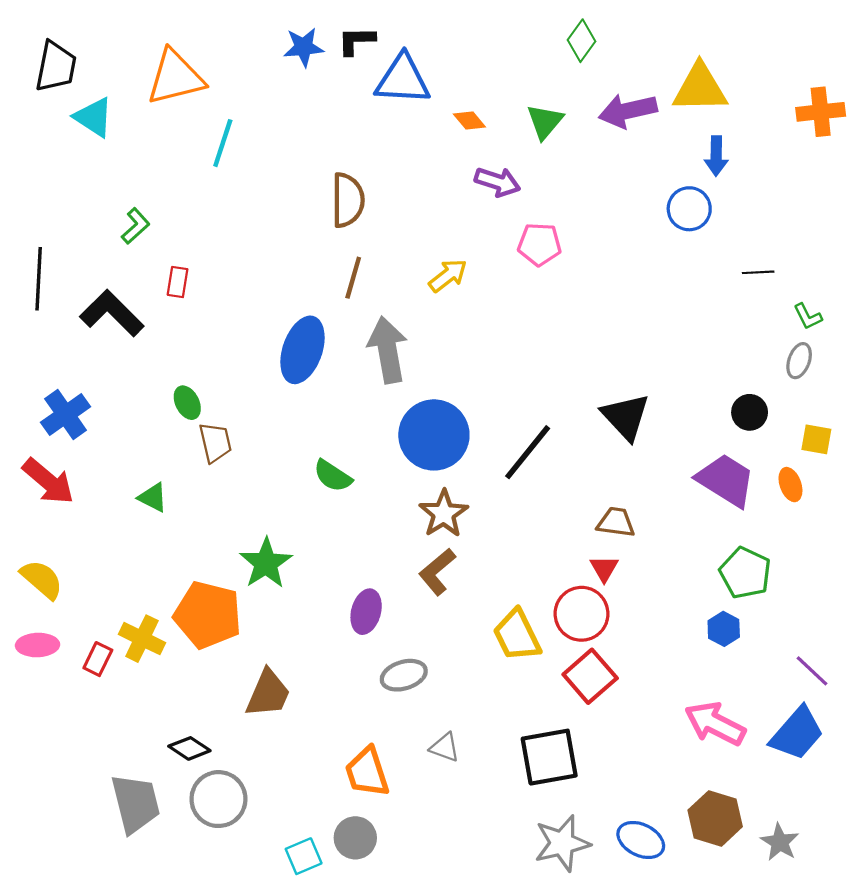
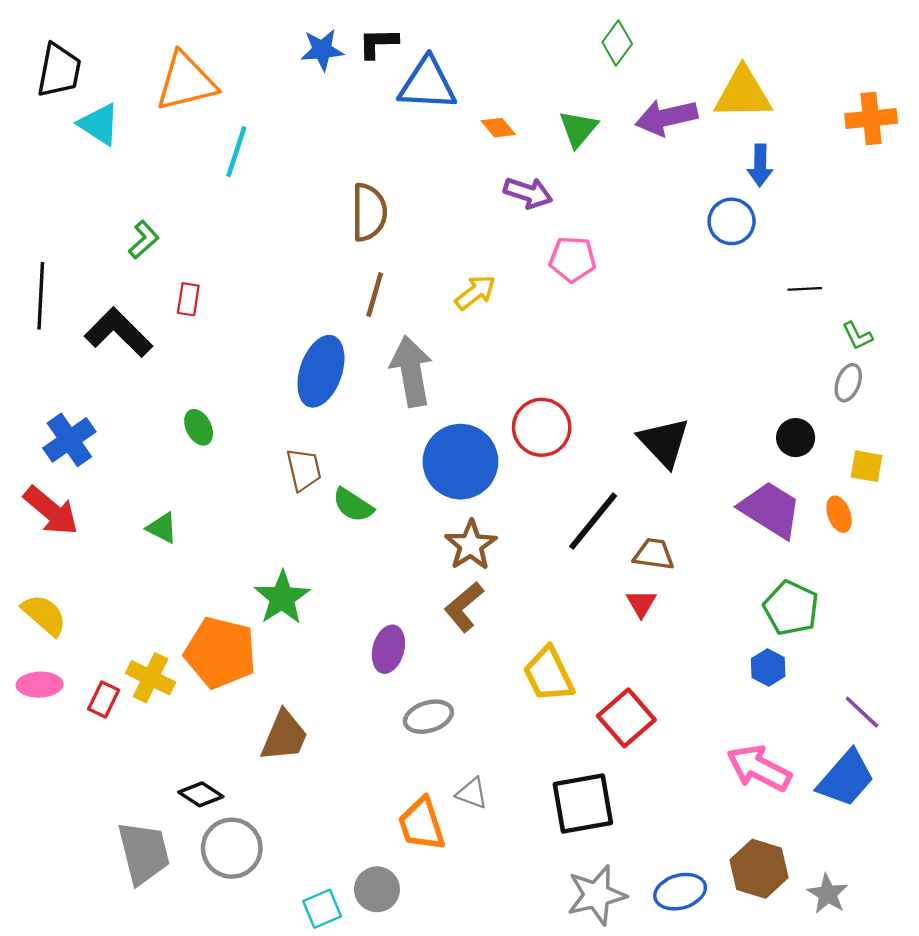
brown trapezoid: (215, 443) -> (304, 470), moved
black line: (528, 452) -> (593, 521), moved
red circle: (582, 614) -> (542, 427), moved
orange trapezoid: (367, 772) -> (422, 824), moved
blue ellipse: (641, 840) -> (680, 892), turned -42

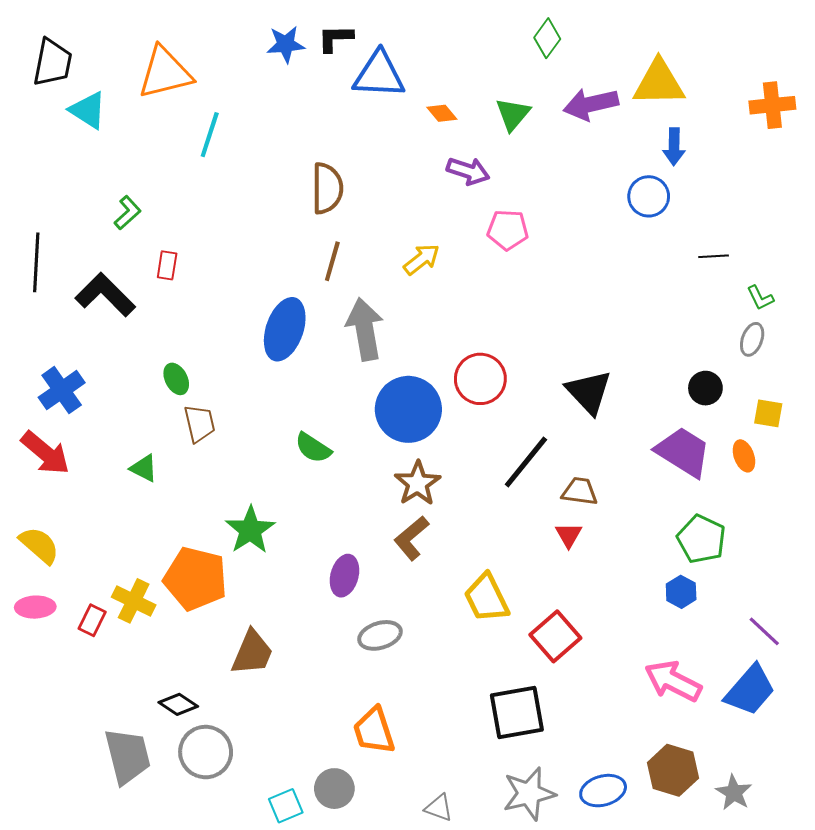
brown trapezoid: (304, 470) -> (200, 424), moved
gray triangle: (472, 793) -> (439, 808), moved

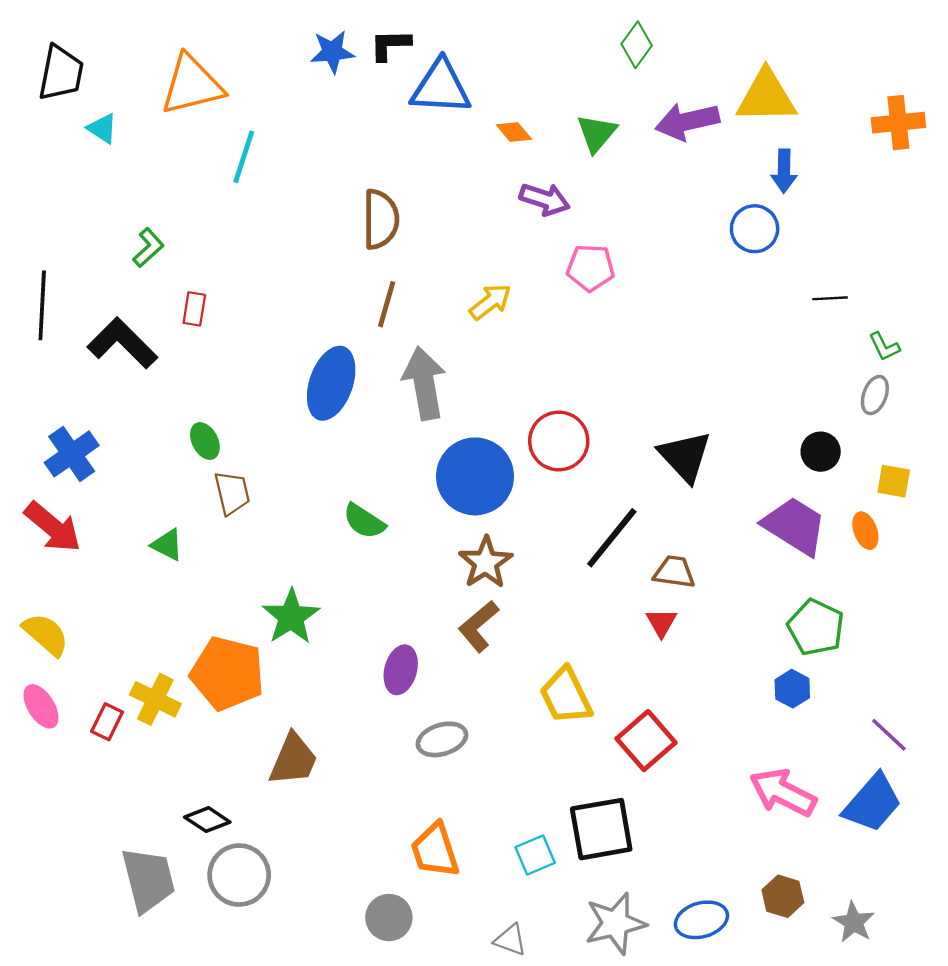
cyan triangle: (88, 110) -> (102, 128), size x0.7
pink ellipse: (35, 607) -> (41, 706), turned 60
brown hexagon: (673, 770) -> (783, 896), size x0.7
cyan square: (286, 806) -> (535, 855), moved

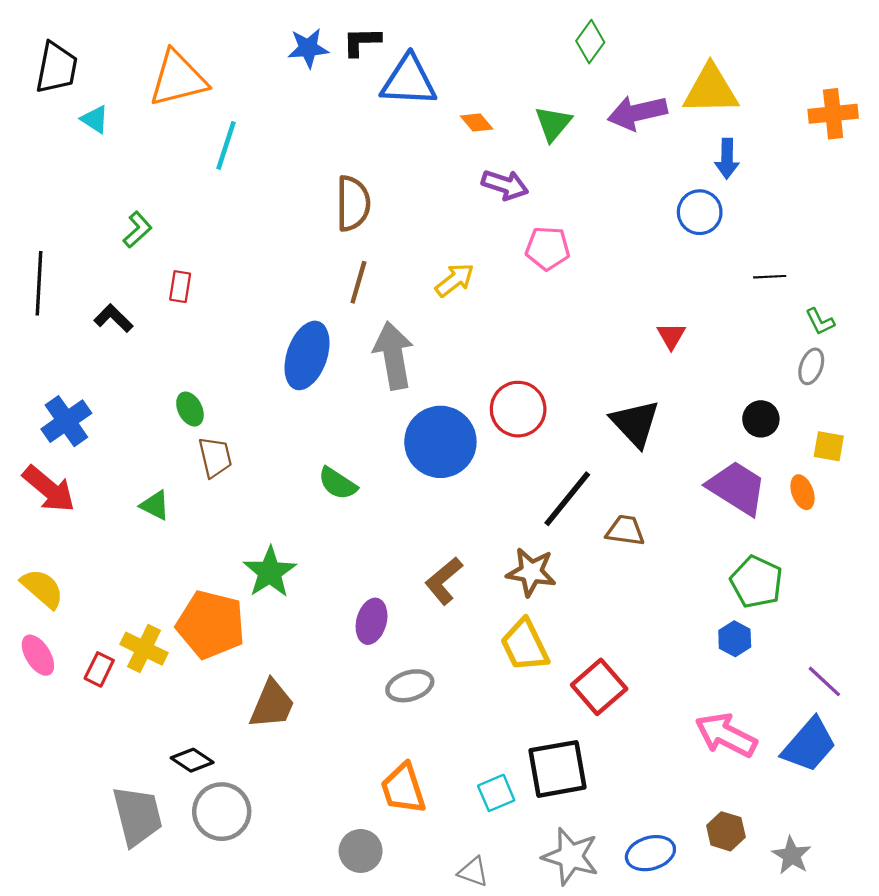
black L-shape: (122, 343) -> (113, 318), size x0.6
brown star: (486, 562) -> (531, 572), moved, turned -30
red triangle: (661, 623) -> (671, 336), moved
gray star: (615, 923) -> (571, 856), turned 30

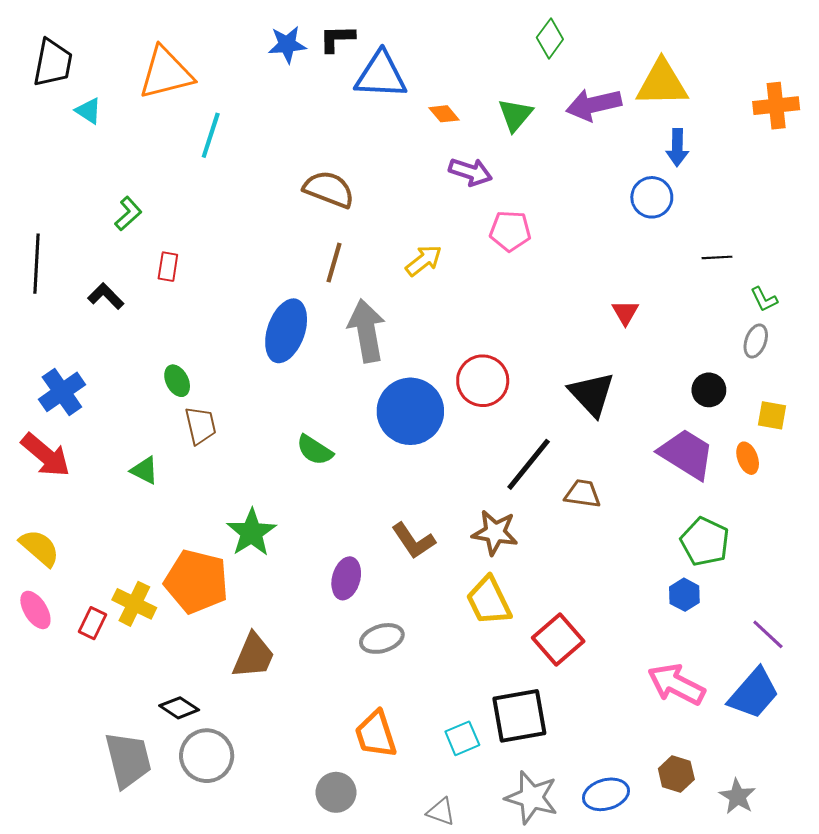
brown semicircle: (353, 203) -> (329, 189), turned -69
brown L-shape: (444, 581) -> (413, 541), turned -84

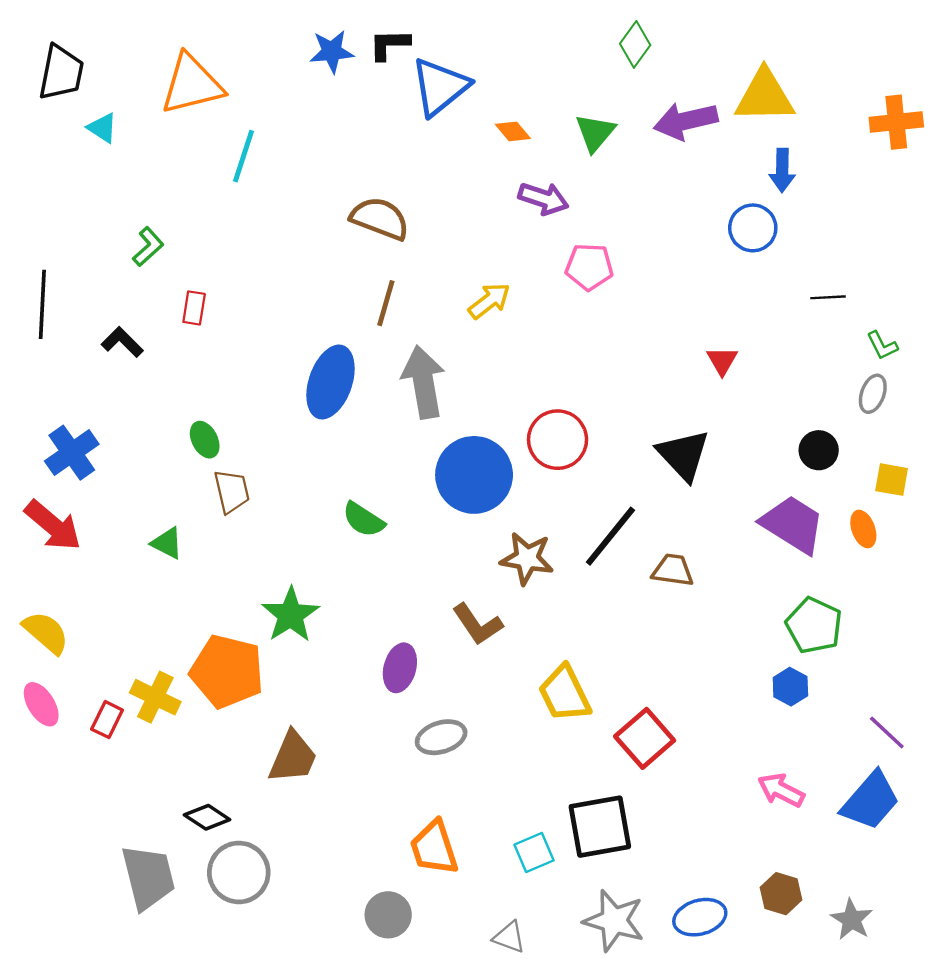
blue triangle: (381, 75) -> (440, 87), turned -42
brown star: (495, 533) -> (527, 558), moved
pink arrow: (676, 684) -> (781, 790), size x0.7

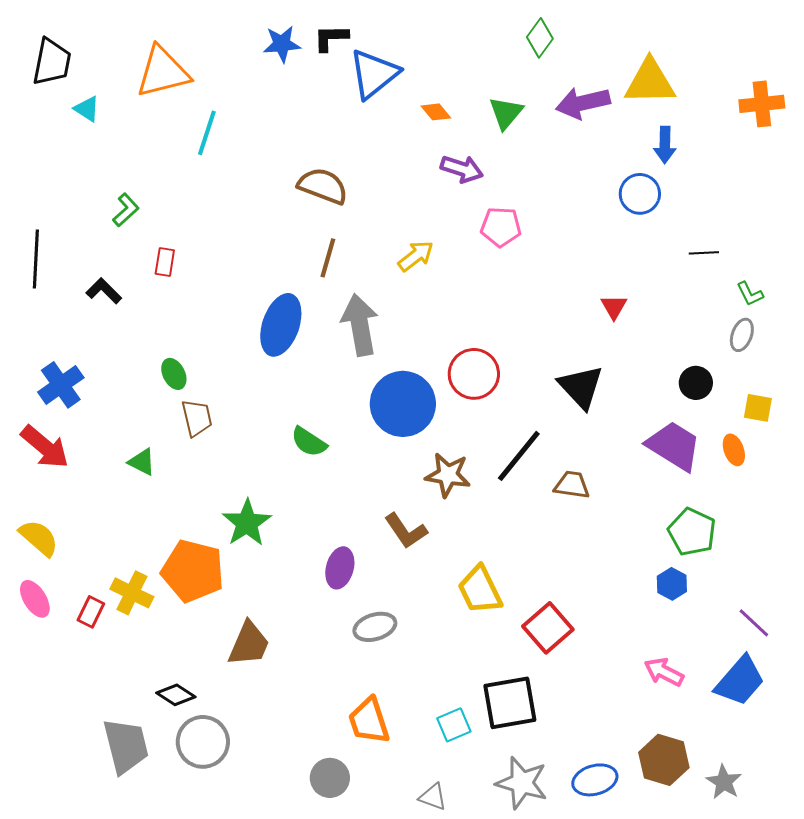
brown hexagon: (781, 894) -> (664, 760), size x1.4

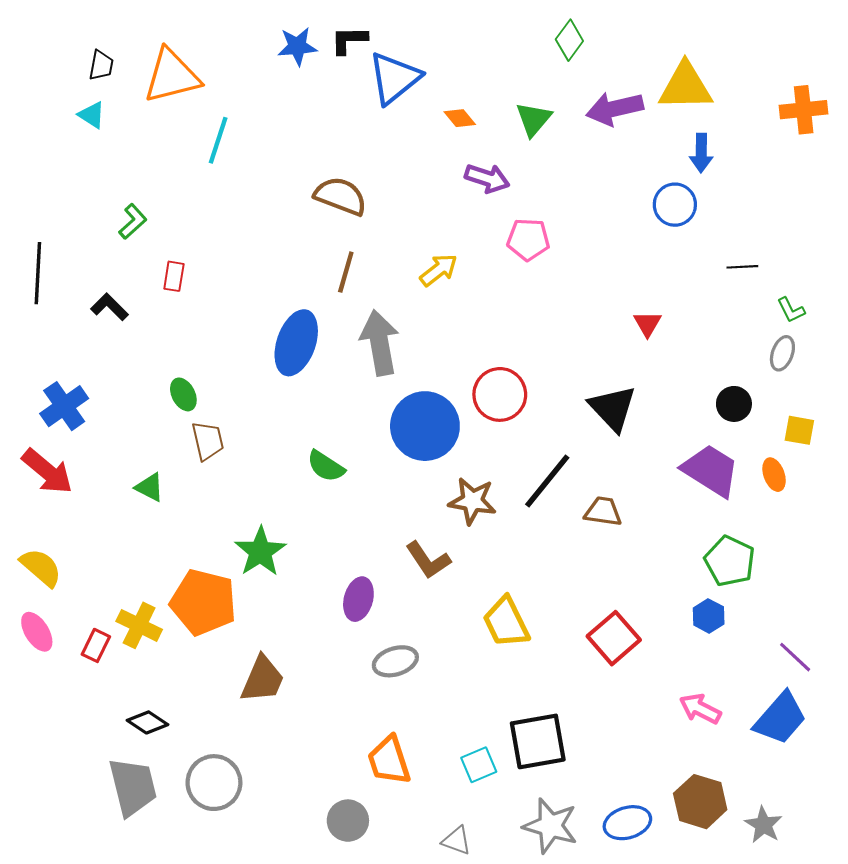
black trapezoid: (52, 62) -> (101, 65), moved, size x0.6
red square: (548, 628) -> (614, 638), moved
black diamond: (176, 695) -> (148, 722), moved

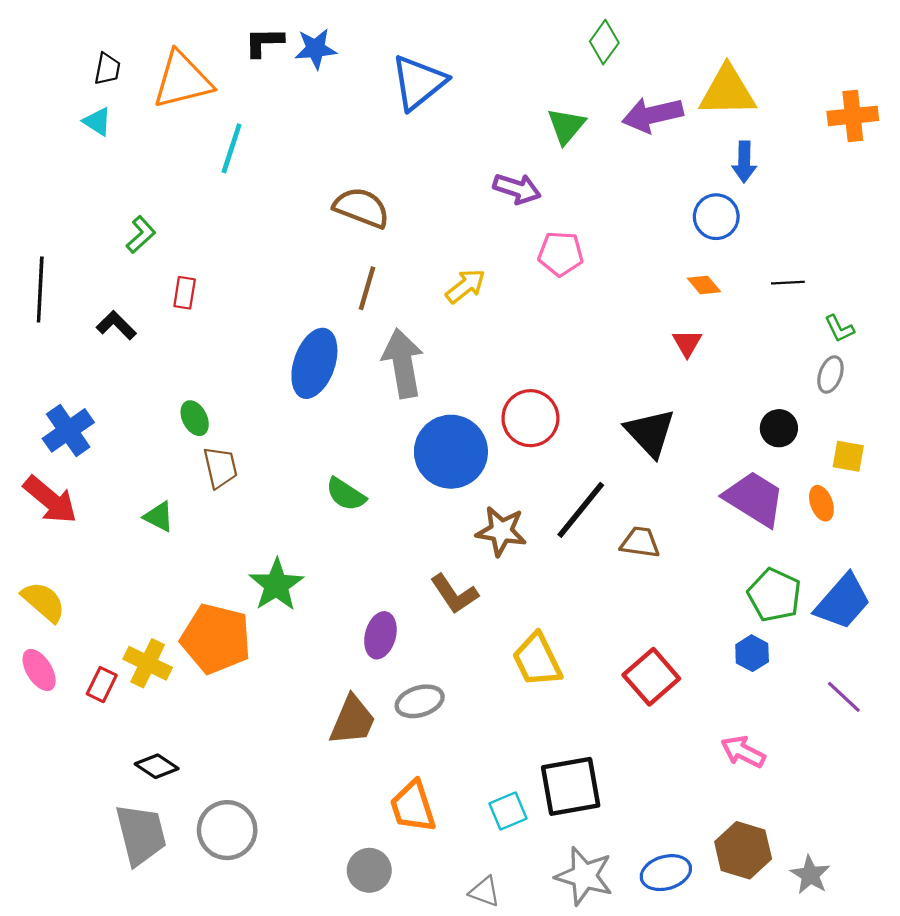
black L-shape: (349, 40) -> (264, 42), moved
orange diamond: (460, 118) -> (704, 285), moved
brown trapezoid: (262, 679) -> (352, 720), moved
blue trapezoid: (780, 718) -> (843, 602), moved

